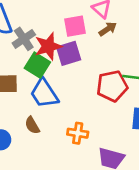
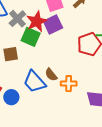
blue trapezoid: (44, 93) -> (34, 82), moved
brown semicircle: (32, 125) -> (51, 75), moved

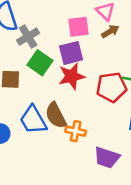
red star: (37, 21) -> (72, 76), moved
brown semicircle: (51, 75) -> (56, 115), size x1.5

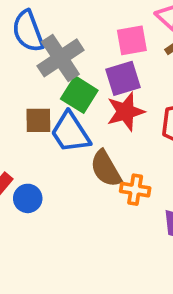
gray cross: (28, 37) -> (60, 58), size x1.4
blue trapezoid: (33, 120) -> (70, 132), moved

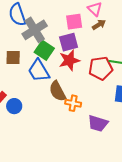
brown square: (38, 120) -> (13, 57), moved

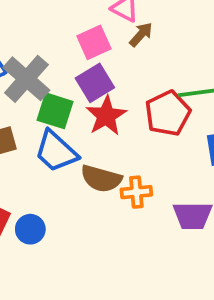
brown semicircle: (57, 91) -> (101, 179), turned -30

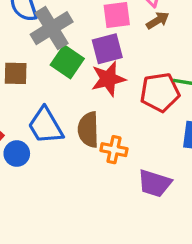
blue trapezoid: (56, 151) -> (45, 126), moved
brown semicircle: (101, 179) -> (88, 130), turned 56

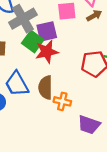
purple square: (107, 49) -> (47, 31), moved
red star: (108, 79) -> (47, 52), moved

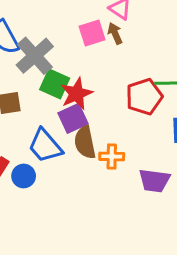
brown arrow: (94, 16) -> (115, 33), moved, turned -72
purple square: (47, 31) -> (73, 118), moved

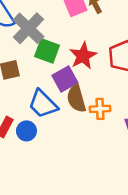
red star: (77, 94) -> (83, 56), moved

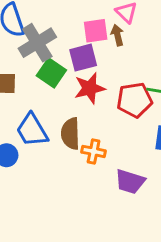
purple square: (65, 79) -> (83, 58), moved

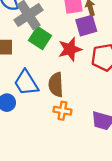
purple square: (83, 58) -> (86, 26), moved
orange cross: (94, 151) -> (62, 111), moved

